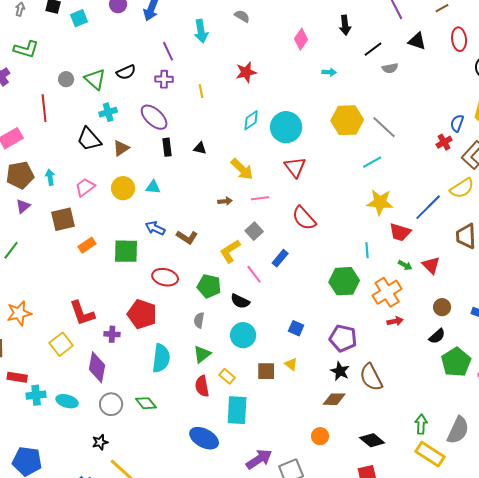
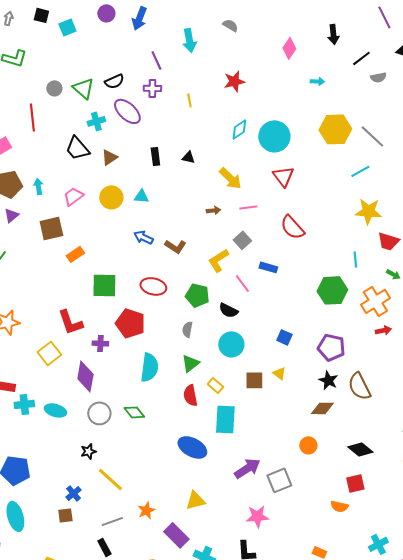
purple ellipse: (154, 117) -> (127, 111), moved
green square: (126, 251) -> (104, 285), moved
blue rectangle: (280, 258) -> (268, 267), turned 66

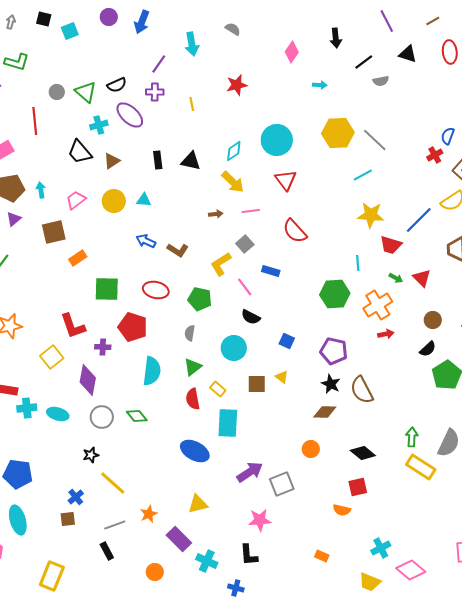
purple line: (156, 60) -> (159, 64), turned 60
cyan diamond: (239, 129) -> (234, 151), moved
black triangle: (188, 157) -> (191, 161), size x1.5
black semicircle: (228, 310) -> (251, 317), moved

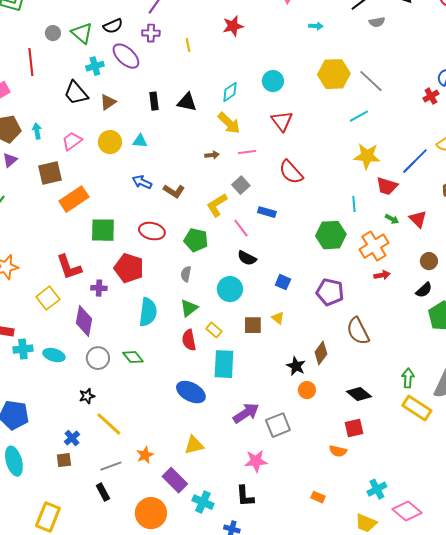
cyan circle: (277, 140) -> (273, 81), size x0.7
orange rectangle: (78, 258) -> (74, 199), size x1.6
black star: (331, 384) -> (296, 366), moved
brown diamond: (325, 412) -> (321, 353), turned -55
orange circle: (155, 572) -> (151, 513), size x1.8

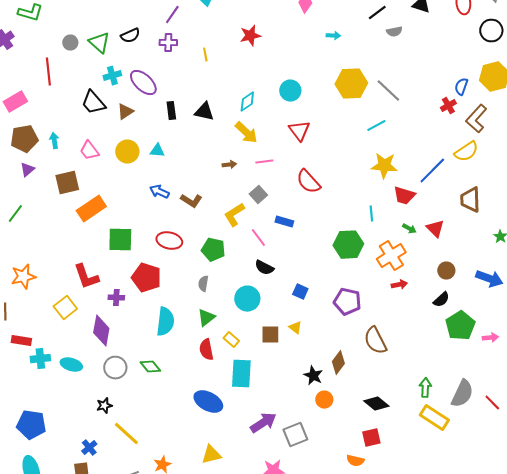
purple ellipse: (126, 56) -> (143, 83), moved
pink trapezoid: (72, 141) -> (89, 151), turned -90

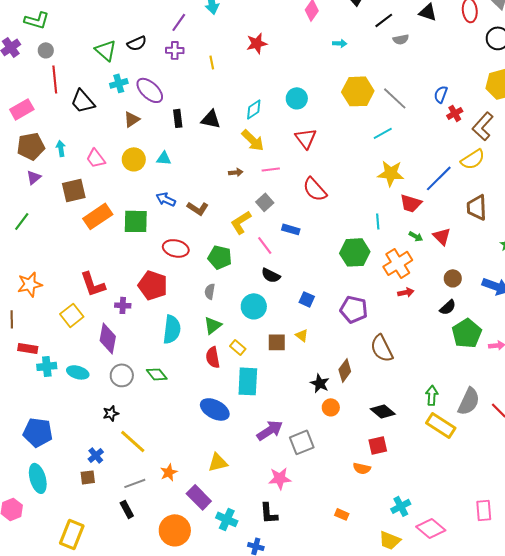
gray circle: (70, 43) -> (46, 50), moved
blue semicircle: (461, 87) -> (441, 94), moved
black trapezoid: (93, 103) -> (83, 101), moved
green square: (120, 240) -> (136, 221), moved

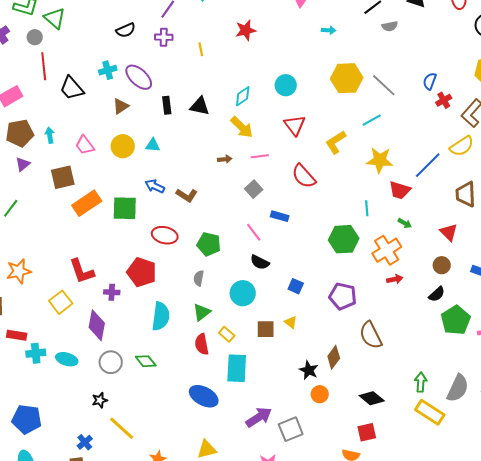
green triangle: (106, 50) -> (55, 18), moved
yellow L-shape: (241, 222) -> (336, 142), moved
red triangle: (442, 236) -> (449, 232), moved

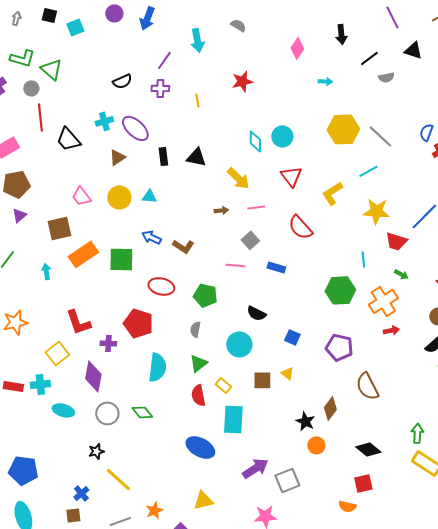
cyan diamond: (243, 96) -> (255, 141), moved, turned -55
cyan arrow: (50, 135) -> (46, 271), moved
pink line: (254, 232) -> (235, 265), moved, turned -48
cyan cross: (36, 353) -> (40, 384), moved

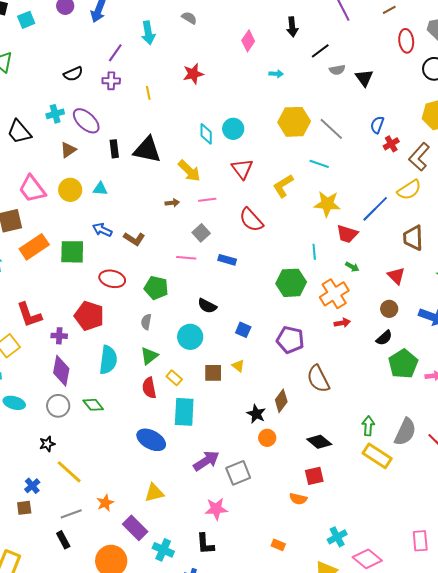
black triangle: (413, 50) -> (364, 78), moved, turned 36
black triangle: (196, 157) -> (147, 150), size x1.4
cyan line: (368, 171) -> (319, 164), turned 48
pink trapezoid: (81, 196) -> (32, 189), size x1.4
purple diamond: (93, 376) -> (61, 371), moved

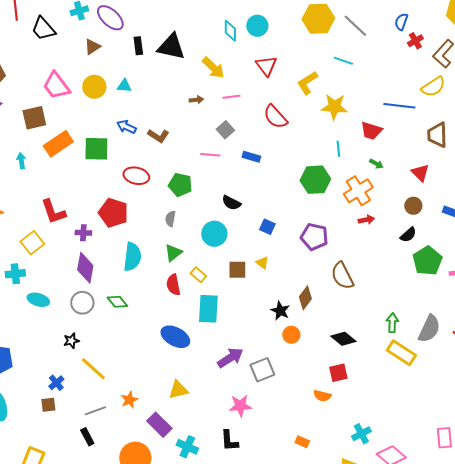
yellow star: (327, 204) -> (334, 107), moved
blue line: (375, 209) -> (399, 106), turned 52

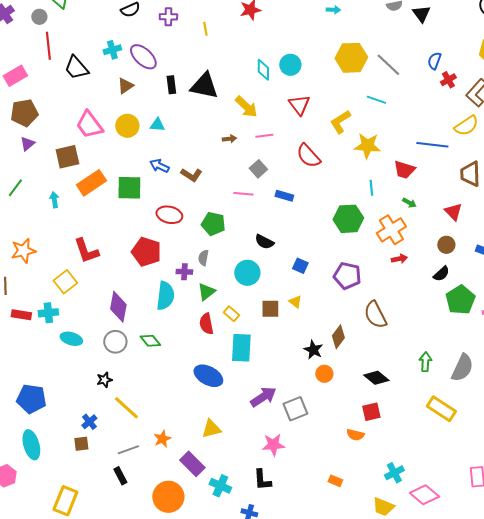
purple cross: (83, 233) -> (184, 272), moved
yellow rectangle: (401, 353) -> (441, 409), moved

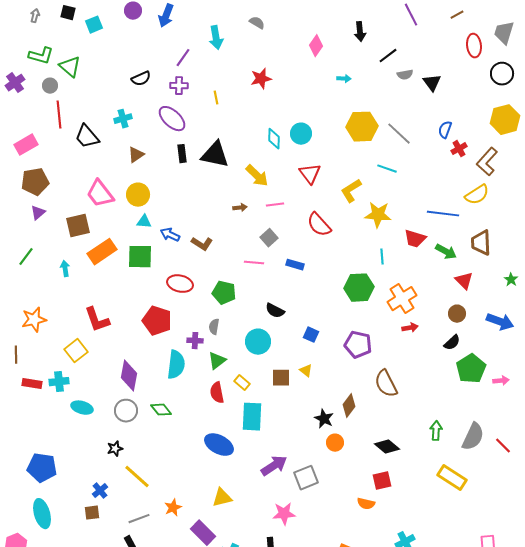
purple ellipse: (143, 57) -> (172, 119), moved
cyan triangle: (157, 125) -> (144, 222), moved
green arrow: (409, 203) -> (446, 252), moved, size x1.5

